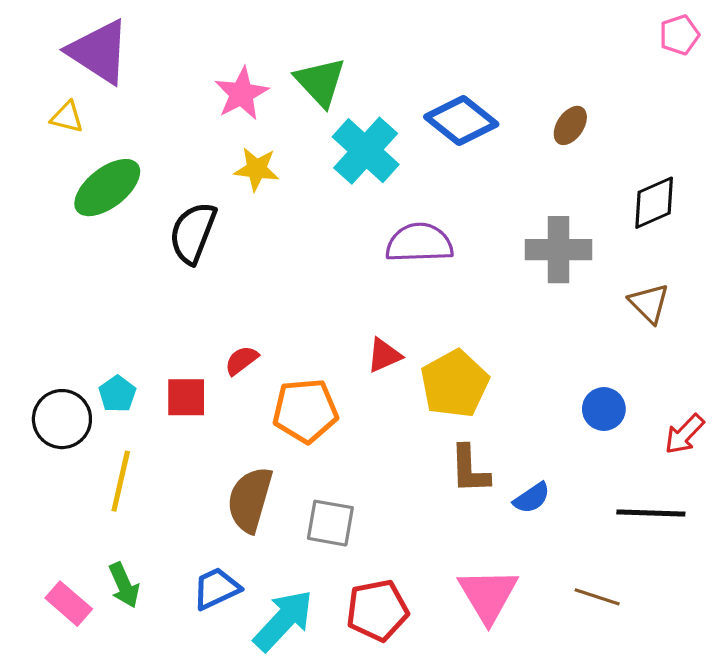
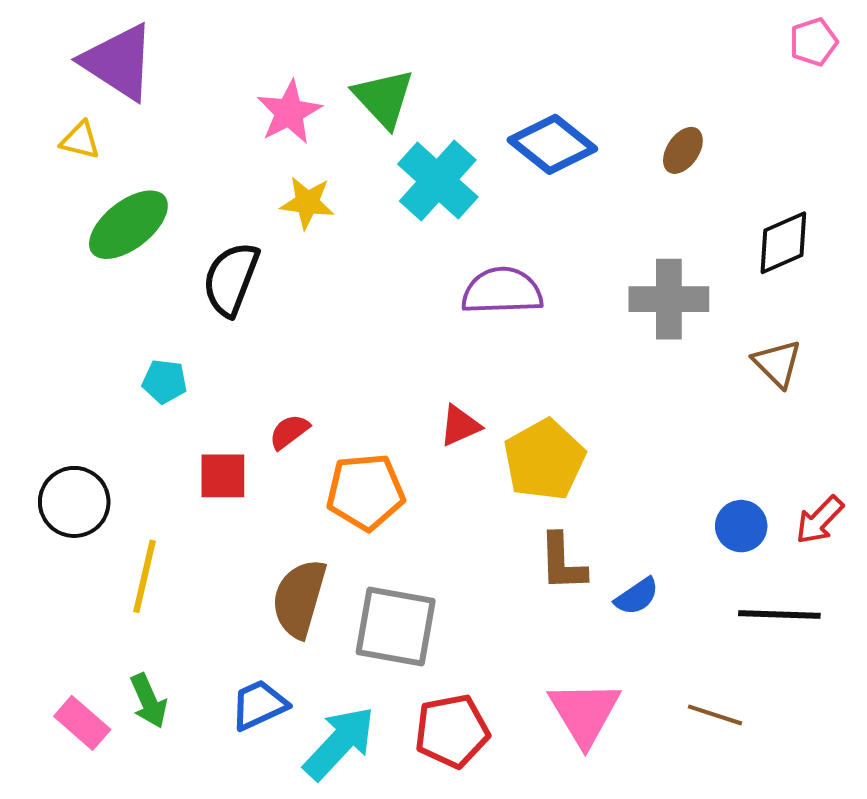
cyan pentagon: (117, 394) -> (165, 381), moved, turned -30
blue circle: (604, 409) -> (741, 526), moved
gray square: (330, 523) -> (396, 627), size x1.4

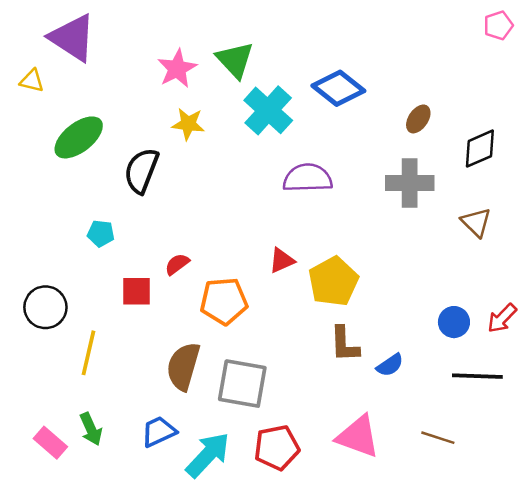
yellow triangle: (80, 140) -> (32, 81), moved
brown ellipse: (683, 150) -> (418, 119), moved
pink triangle: (584, 713) -> (358, 436), turned -39

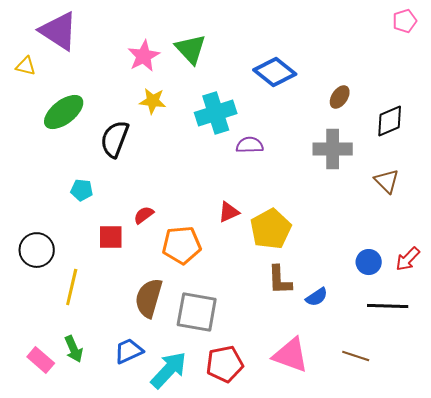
cyan cross: (268, 110) -> (216, 113), moved, turned 30
purple semicircle: (308, 178) -> (250, 145), size x0.7

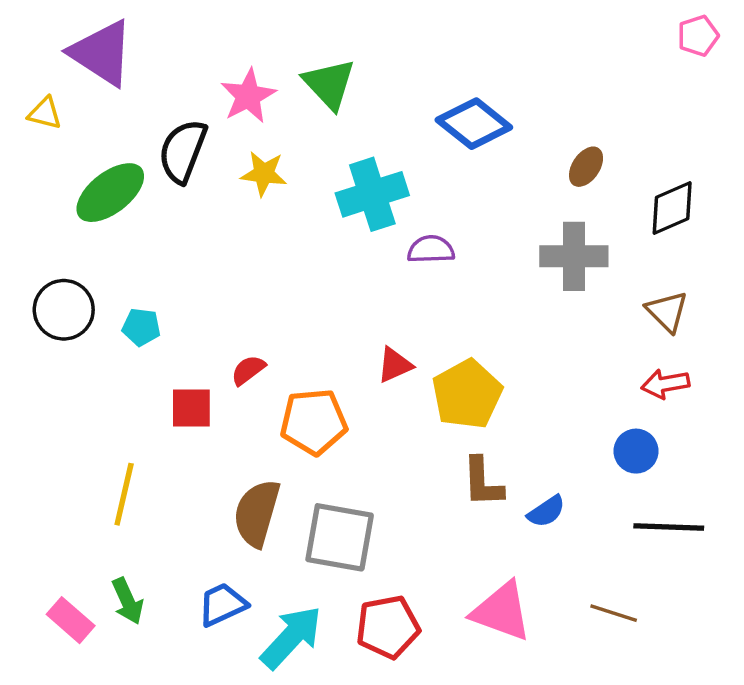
black semicircle: (115, 139) -> (183, 151), moved
black circle: (37, 250) -> (64, 310), moved
red arrow: (408, 259) -> (665, 384), moved, turned 36

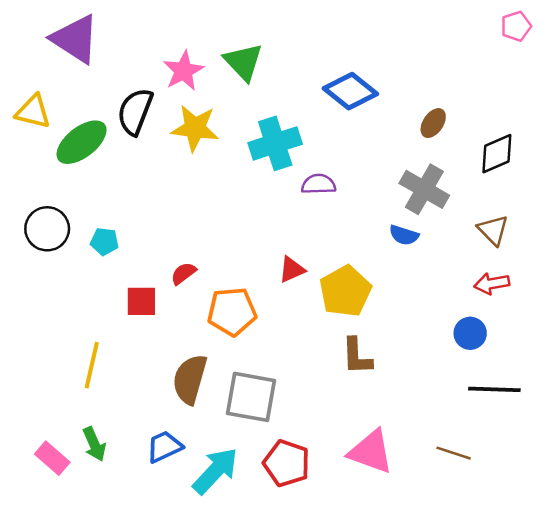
yellow triangle: (45, 113) -> (33, 112), moved, size x1.4
yellow star: (264, 174) -> (195, 128), size x1.4
gray cross: (574, 256) -> (424, 189), turned 30
blue semicircle: (546, 511) -> (404, 235), moved, turned 52
red pentagon: (388, 627) -> (287, 463), turned 30

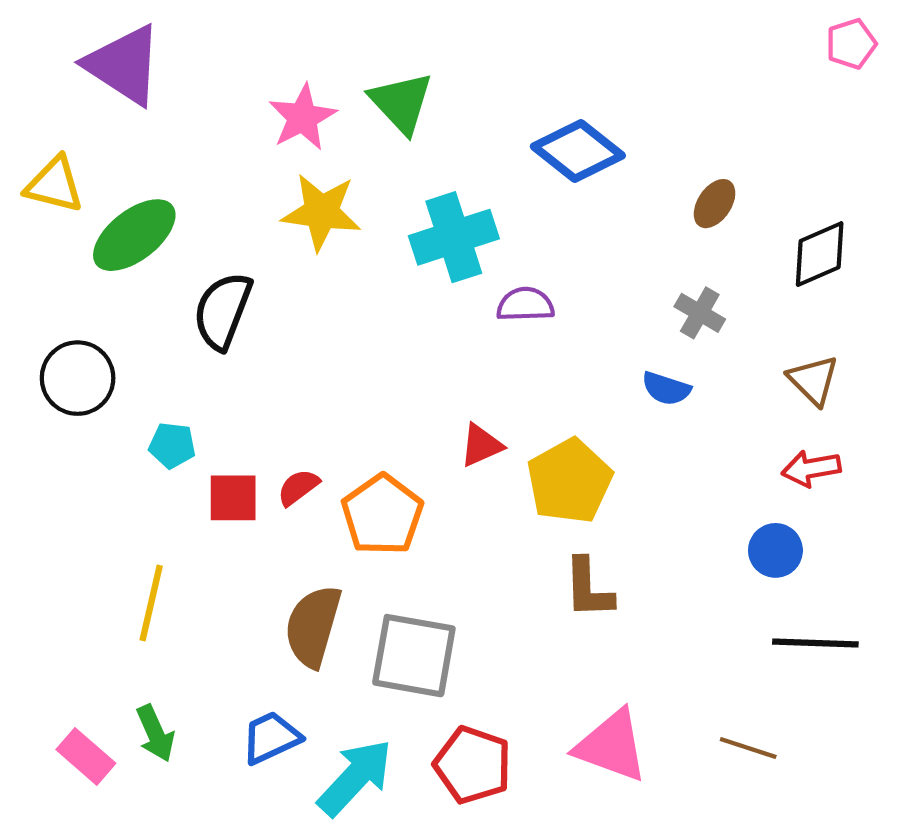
black semicircle: (135, 112) -> (223, 311), moved
gray cross: (424, 189) -> (700, 313), size x0.6
cyan pentagon: (104, 242) -> (172, 445), moved
red semicircle: (183, 273) -> (298, 487), moved
orange pentagon: (232, 312) -> (382, 515), turned -30

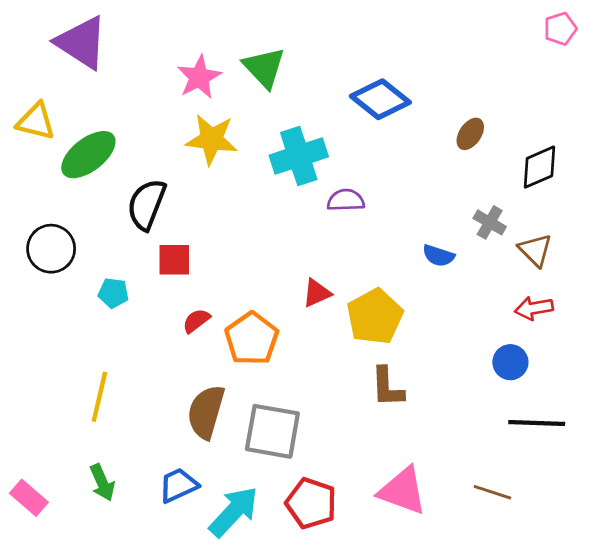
gray cross: (700, 313) -> (490, 222), moved
red square: (233, 498) -> (174, 260), moved
pink rectangle: (86, 756) -> (29, 498), moved

